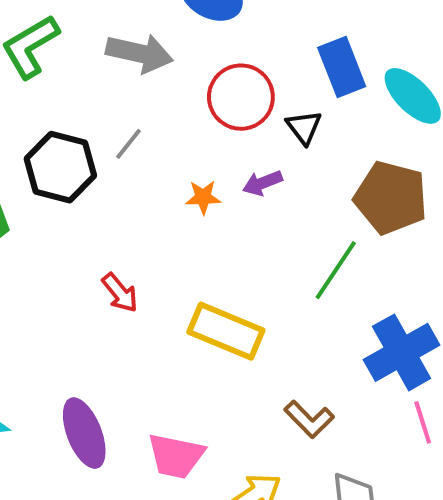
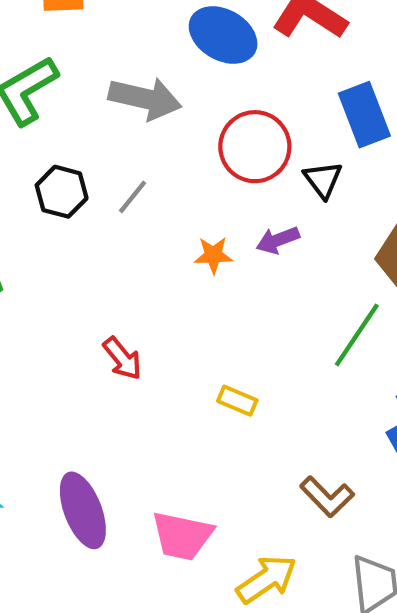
black hexagon: (60, 167) -> (62, 192), moved, size x0.7
yellow rectangle: (226, 331) -> (237, 401), size x0.5

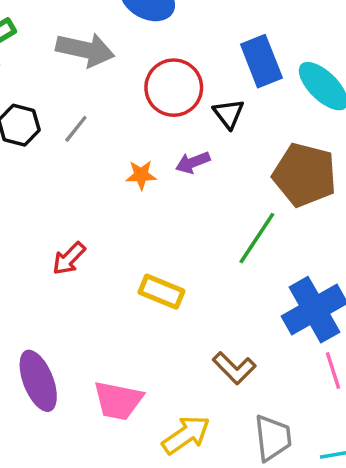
red arrow: (122, 358) -> (69, 259), turned 84
yellow rectangle: (237, 401) -> (161, 292), size x1.4

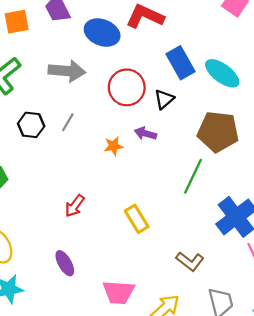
black triangle: (229, 114) -> (164, 99), turned 35
purple arrow: (193, 162) -> (145, 134), turned 45
yellow rectangle: (161, 292) -> (137, 219), turned 44
purple ellipse: (38, 381) -> (65, 263), moved, size x0.7

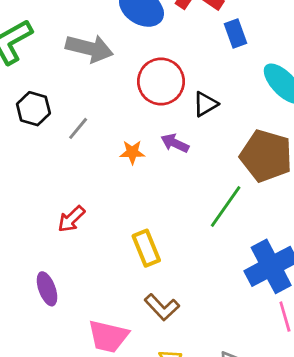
blue rectangle: (180, 63) -> (235, 33), moved, size x0.7
gray line: (68, 122) -> (78, 128), moved
brown L-shape: (190, 261) -> (162, 307), moved

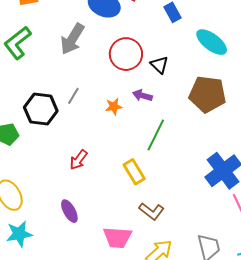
gray arrow: (89, 48) -> (72, 39), turned 116
black triangle: (205, 104) -> (159, 65), turned -36
black hexagon: (33, 109) -> (41, 109), moved, size x1.4
green line: (226, 207) -> (156, 135), moved

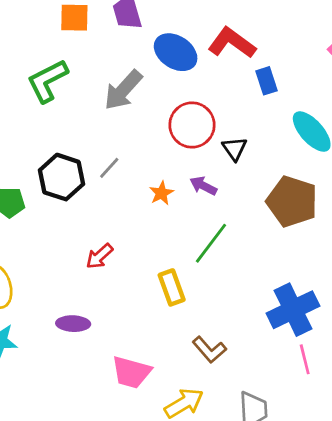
orange star: (114, 106) -> (161, 193), turned -30
purple ellipse: (69, 211) -> (73, 324), turned -70
brown L-shape: (151, 211) -> (209, 350), moved

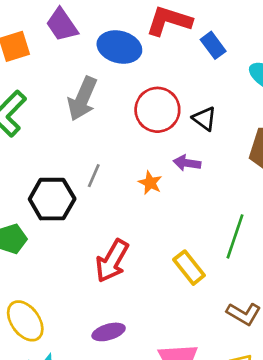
green line: (211, 243) -> (235, 236), moved
red arrow: (99, 256) -> (112, 261), size x1.5

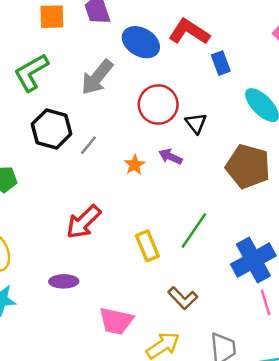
black hexagon: (52, 199) -> (52, 129), moved

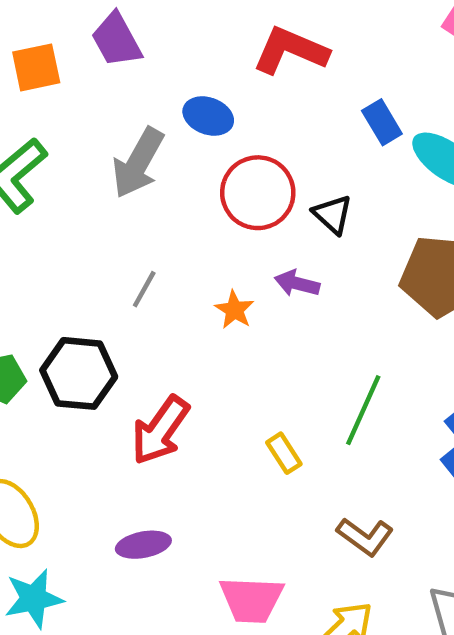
blue ellipse: (141, 42) -> (208, 116), moved, size x0.7
blue rectangle: (221, 63) -> (382, 122), moved
black hexagon: (52, 129) -> (79, 373), moved
yellow rectangle: (147, 246) -> (284, 453), size x0.7

